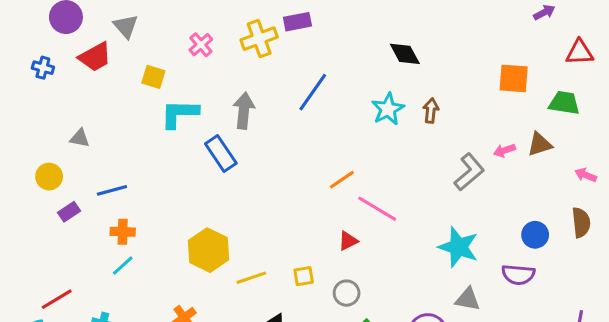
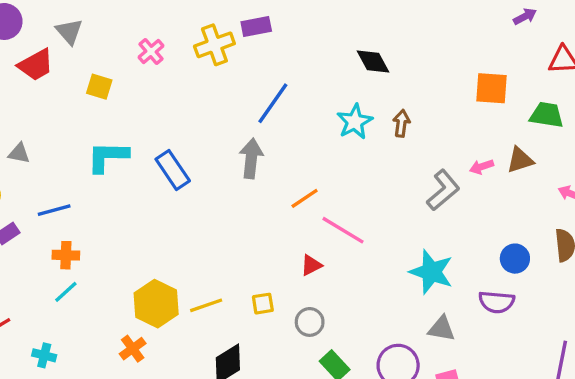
gray arrow: (244, 111) -> (251, 158), moved
cyan L-shape: (179, 114) -> (108, 157), moved
yellow hexagon: (209, 250) -> (156, 304), moved

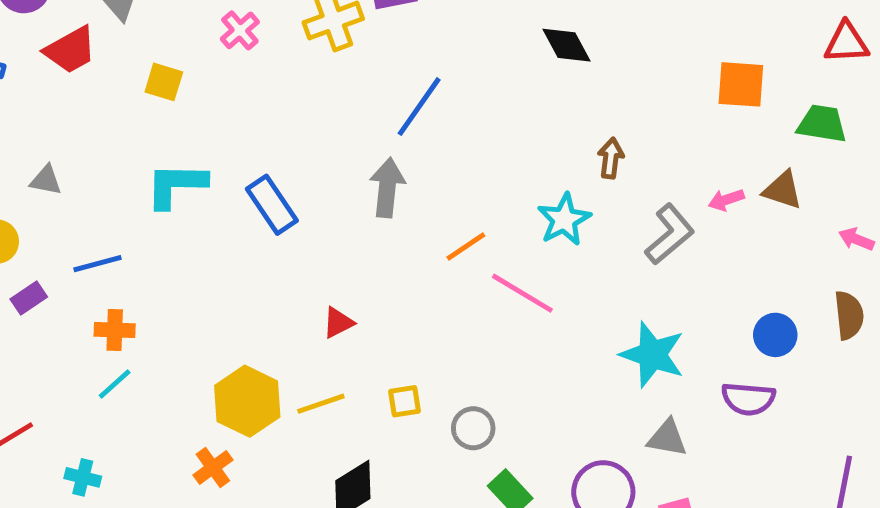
cyan star: (355, 122) -> (564, 219), moved
brown arrow: (401, 123) -> (611, 158), moved
brown triangle: (520, 160) -> (783, 190), turned 36
red triangle: (311, 265) -> (338, 323), moved

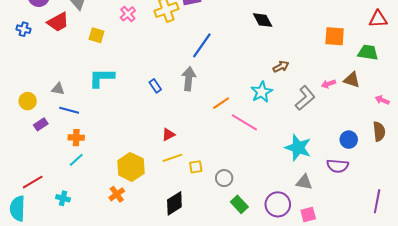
brown arrow: (611, 158) -> (281, 67), turned 56
gray triangle: (46, 180) -> (58, 89), moved
blue rectangle: (272, 205) -> (155, 86), moved, size x0.6
blue line: (97, 264) -> (69, 110), turned 30
yellow line: (321, 404) -> (172, 158), moved

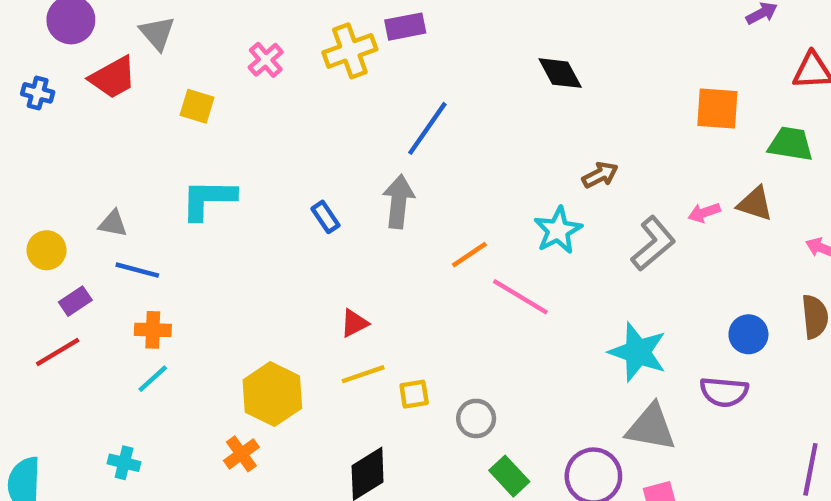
red line: (33, 182) -> (58, 352), moved
gray triangle: (304, 182) -> (651, 427), size x1.4

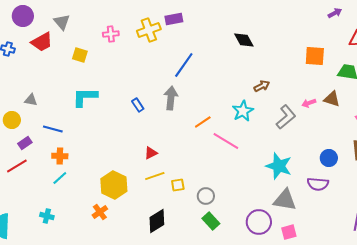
pink cross: (266, 60) -> (111, 34), turned 35
gray triangle: (113, 224) -> (31, 100), moved
green rectangle: (509, 476) -> (211, 221), moved

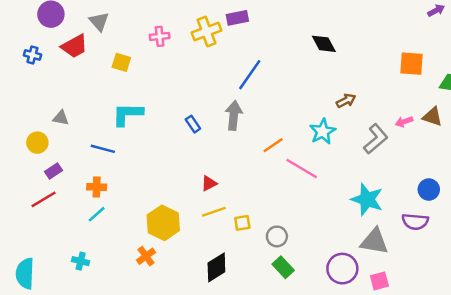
blue line: (53, 129) -> (103, 149), moved

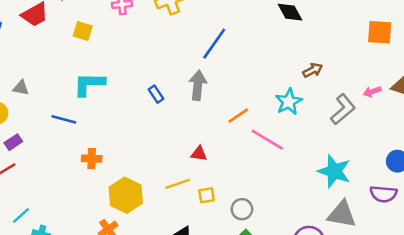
red triangle: (209, 183) -> (199, 154), moved, turned 35
orange cross: (97, 187) -> (92, 159), moved
cyan line: (97, 214) -> (21, 215), moved

